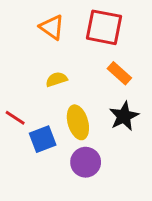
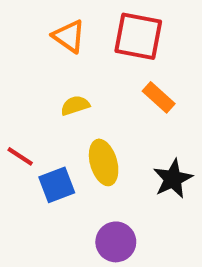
black star: (124, 116) -> (173, 179), moved
purple circle: (86, 162) -> (116, 242), moved

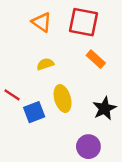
purple circle: (116, 242) -> (88, 147), moved

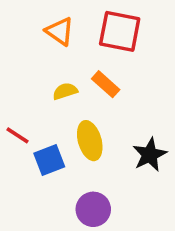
orange rectangle: (96, 59) -> (106, 84), moved
purple circle: (88, 147) -> (93, 209), moved

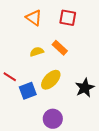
red square: (120, 31) -> (68, 18), size x0.7
yellow ellipse: (90, 141) -> (51, 80), turned 60

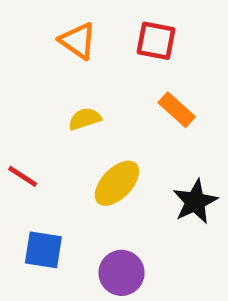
orange rectangle: (60, 48) -> (177, 110), moved
blue square: (28, 91) -> (43, 250), moved, turned 30

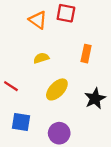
red square: (156, 41) -> (66, 13), moved
orange rectangle: (177, 110) -> (86, 54), turned 60

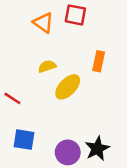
yellow ellipse: (57, 89) -> (68, 87), moved
black star: (95, 98) -> (97, 149), moved

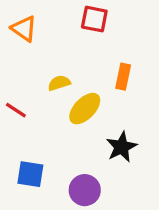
orange triangle: (43, 23) -> (24, 29), moved
red line: (12, 98) -> (16, 110), moved
black star: (97, 149) -> (121, 147), moved

